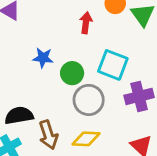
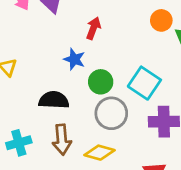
red arrow: (86, 23) -> (93, 28), moved
black semicircle: (19, 116) -> (54, 100), moved

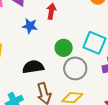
blue star: (74, 59) -> (30, 26), moved

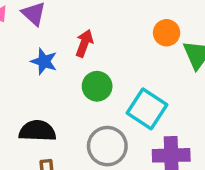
green circle: (64, 48) -> (97, 86), moved

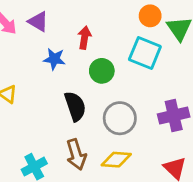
cyan square: (147, 109) -> (145, 53), moved
black semicircle: (37, 131) -> (75, 106), moved, turned 80

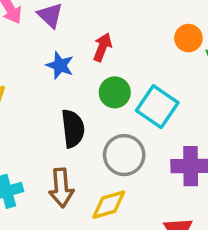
cyan square: (145, 53) -> (157, 107), moved
yellow diamond: (116, 160) -> (109, 205), turned -32

